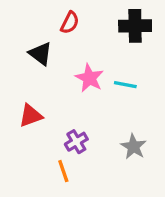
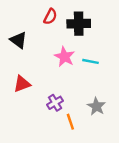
black cross: (135, 26) -> (79, 24), moved
black triangle: (40, 54) -> (18, 40), moved
orange line: (63, 171) -> (70, 122), moved

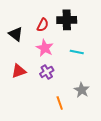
red semicircle: (50, 17) -> (43, 25), moved
pink star: (64, 57) -> (45, 48), moved
purple cross: (55, 103) -> (47, 72), moved

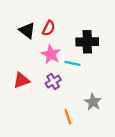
black cross: (67, 20) -> (87, 42), moved
black triangle: (16, 34) -> (27, 30), moved
cyan line: (77, 52) -> (72, 63), moved

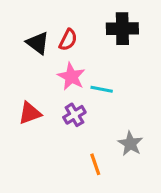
black cross: (87, 42) -> (122, 29), moved

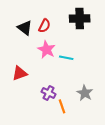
purple cross: (74, 115) -> (49, 93), moved, turned -32

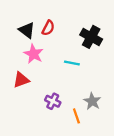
black cross: (80, 19) -> (91, 37), moved, turned 30
pink star: (47, 50) -> (34, 54), moved
orange line: (62, 106) -> (76, 116), moved

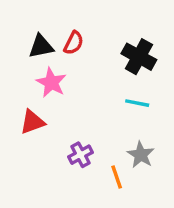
black triangle: (27, 30) -> (41, 46), turned -48
cyan line: (72, 63) -> (137, 103), moved
purple cross: (53, 101) -> (81, 155), turned 35

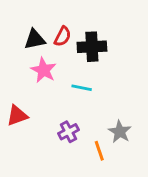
black cross: (139, 57) -> (92, 47), moved, turned -32
cyan line: (137, 103) -> (82, 88), moved
red triangle: (32, 122) -> (17, 116), moved

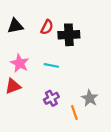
black triangle: (35, 39) -> (15, 26), moved
pink star: (44, 70) -> (20, 63), moved
cyan line: (82, 88) -> (51, 65), moved

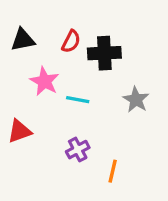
pink star: (20, 63) -> (44, 81), moved
gray star: (90, 98) -> (136, 100), moved
orange line: (74, 113) -> (113, 171), turned 32

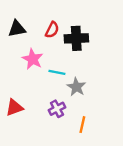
gray star: (136, 100) -> (76, 87), moved
red triangle: (20, 131) -> (14, 108), moved

